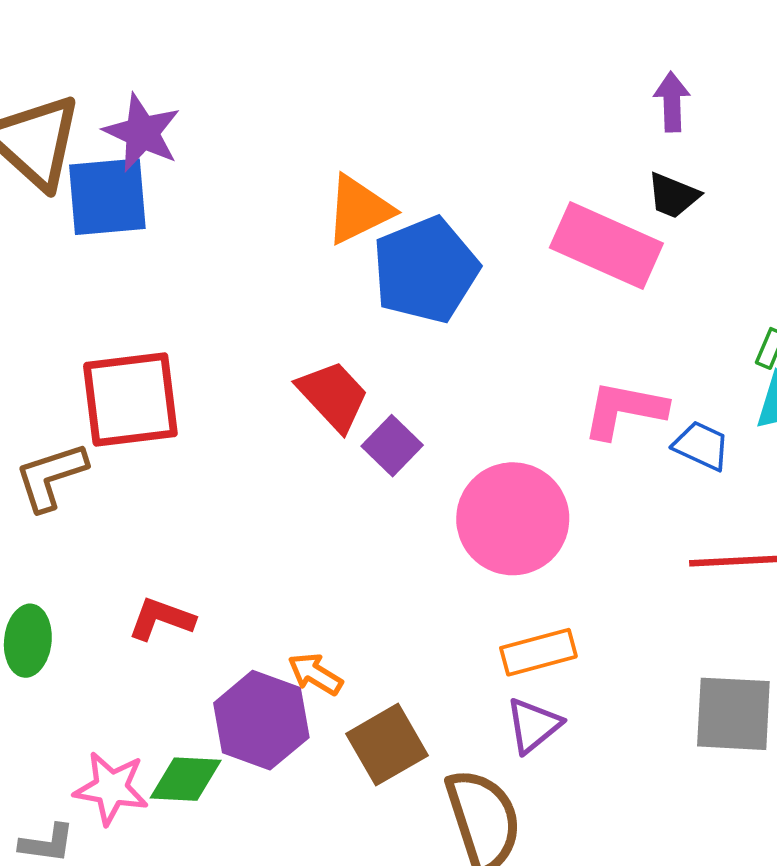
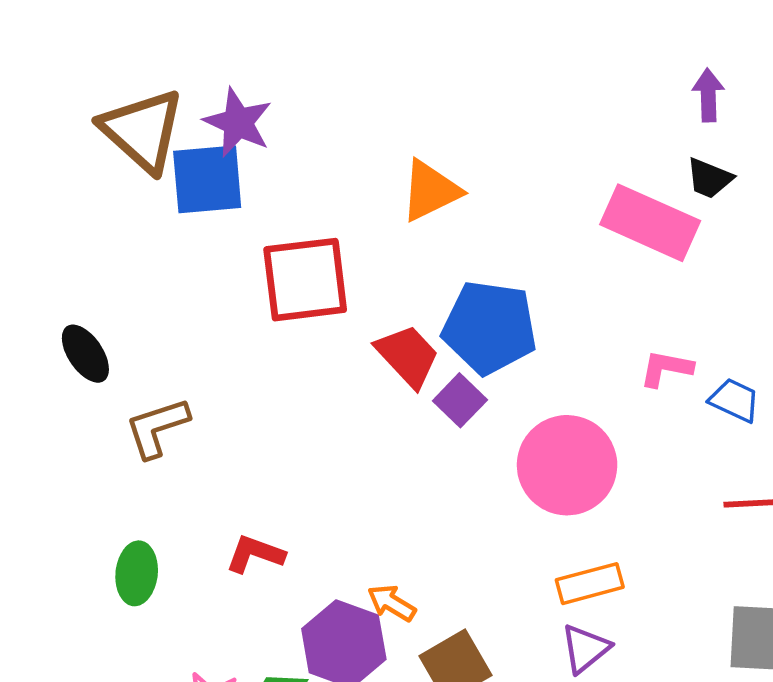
blue pentagon: (426, 270) -> (490, 327), moved, turned 30
red square: (130, 399) -> (305, 280), moved
pink L-shape: (624, 410) -> (666, 368), size x0.7

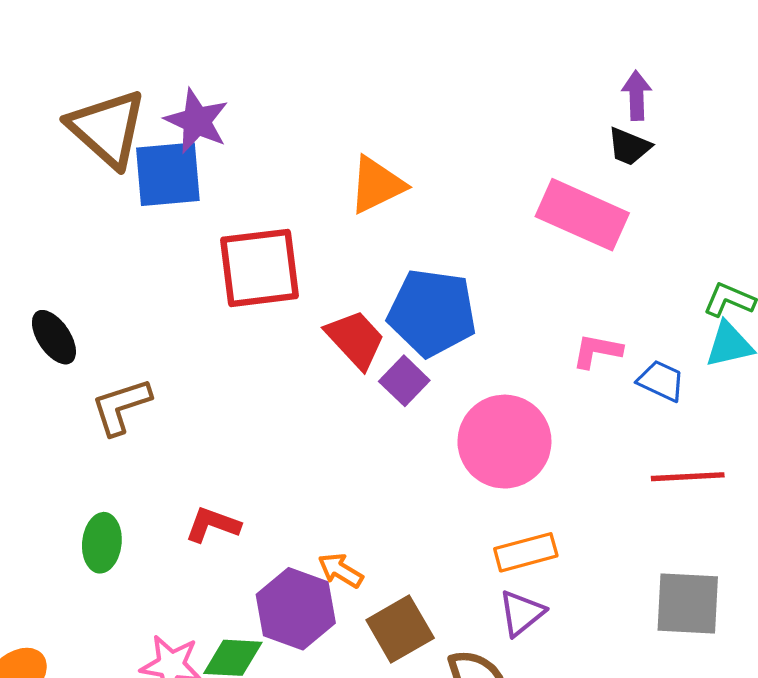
black trapezoid: (709, 178) -> (629, 147), moved

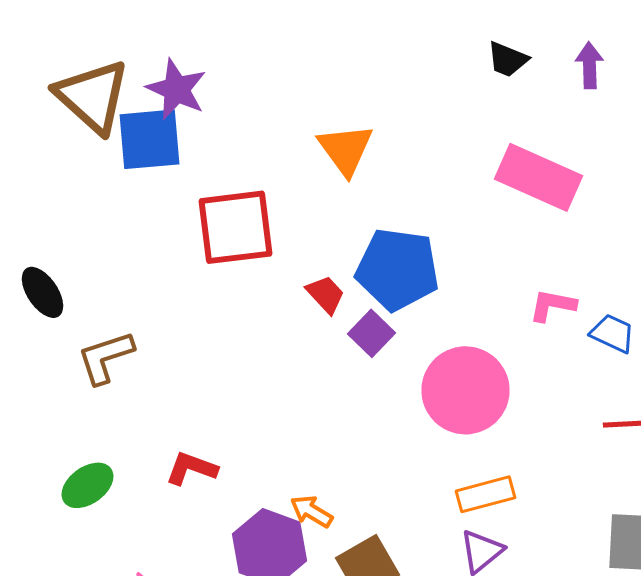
black trapezoid: (629, 147) -> (508, 59), moved
orange triangle: (377, 185) -> (346, 149), turned -40
red trapezoid: (355, 339) -> (326, 294), size x0.7
green ellipse: (102, 543) -> (88, 485), turned 48

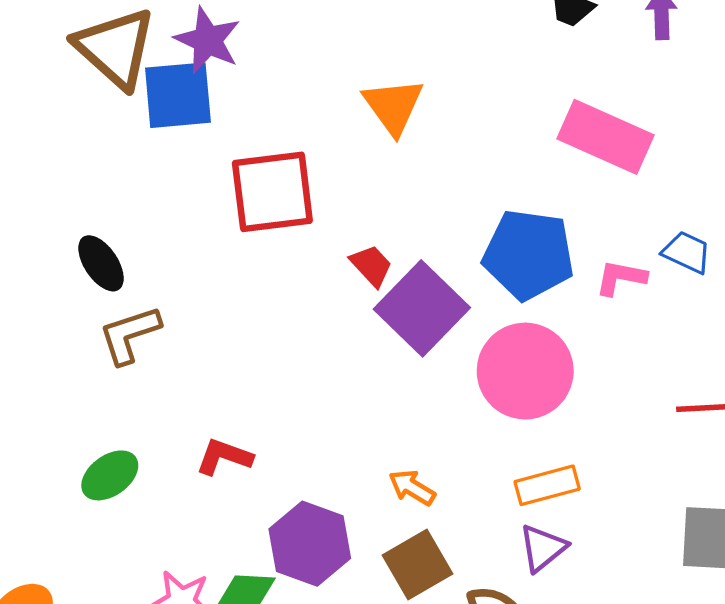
blue pentagon: (398, 269) -> (528, 255), moved
black ellipse: (42, 292) -> (101, 263), moved
purple square: (372, 333) -> (422, 308), size x1.8
blue trapezoid: (612, 333) -> (687, 252), moved
orange arrow: (312, 511) -> (412, 488), moved

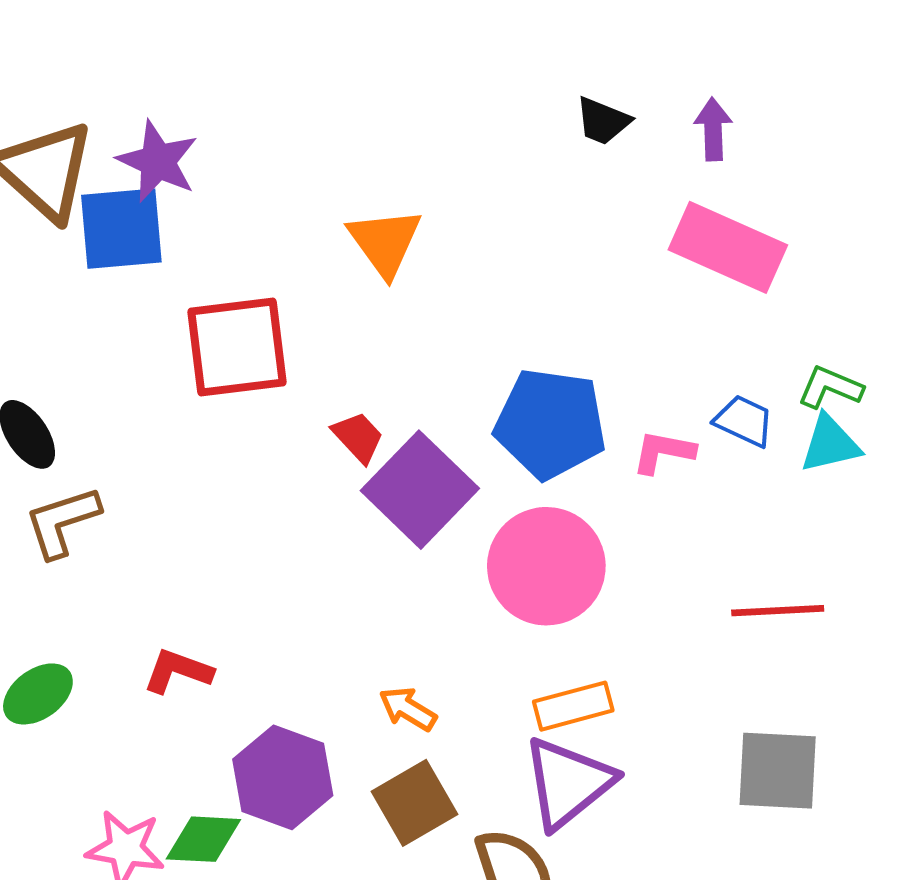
pink rectangle: (605, 137) -> (728, 247), moved
purple triangle: (543, 548) -> (568, 783), size x1.6

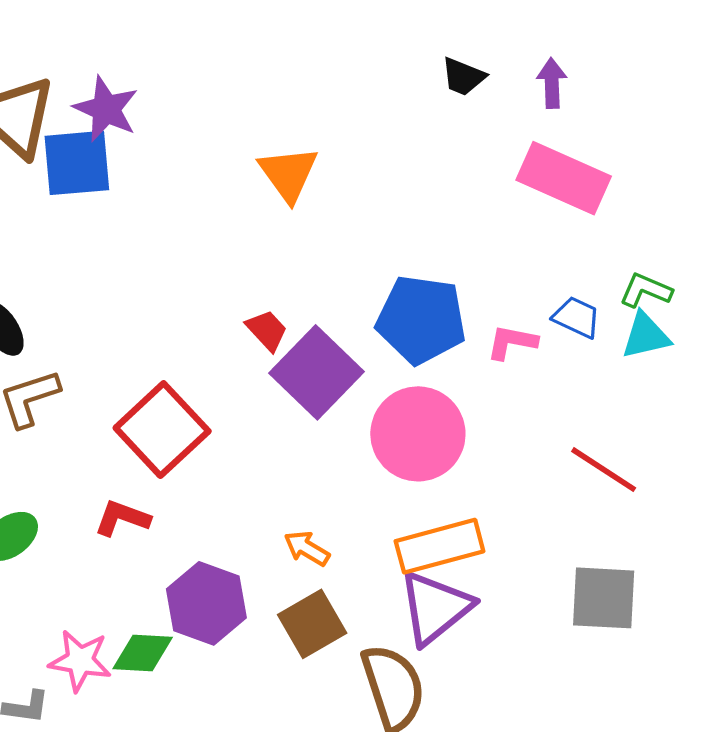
red square: (237, 347) -> (162, 430), moved, turned -36
red line: (778, 611) -> (604, 470), turned 36
orange rectangle: (573, 706) -> (440, 546), size x1.4

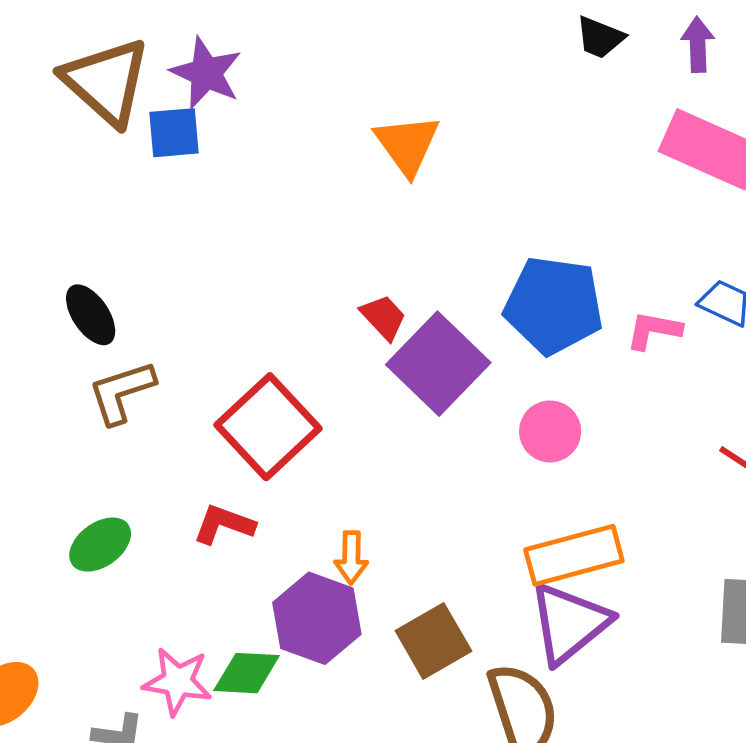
blue square: (77, 163) -> (174, 133), size x0.7
pink circle: (418, 434) -> (550, 431), size x0.6
orange arrow: (307, 548) -> (351, 558), moved, turned -120

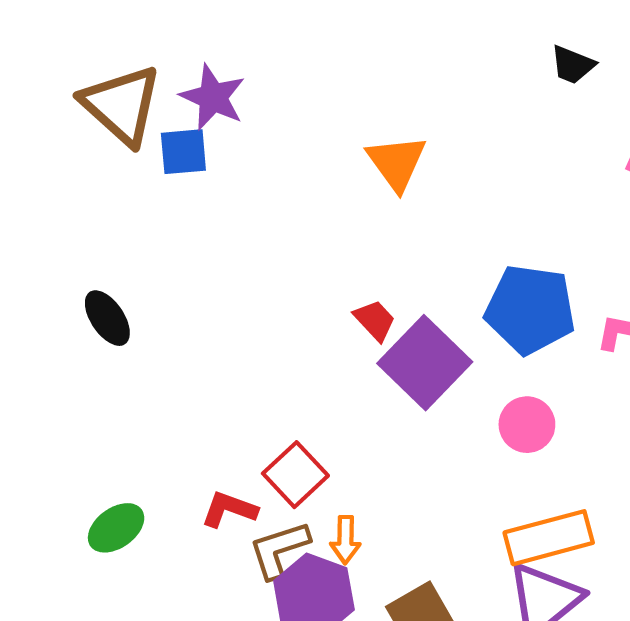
brown L-shape: (122, 392) -> (279, 550), moved
red square: (268, 427) -> (295, 475), moved, size x0.7

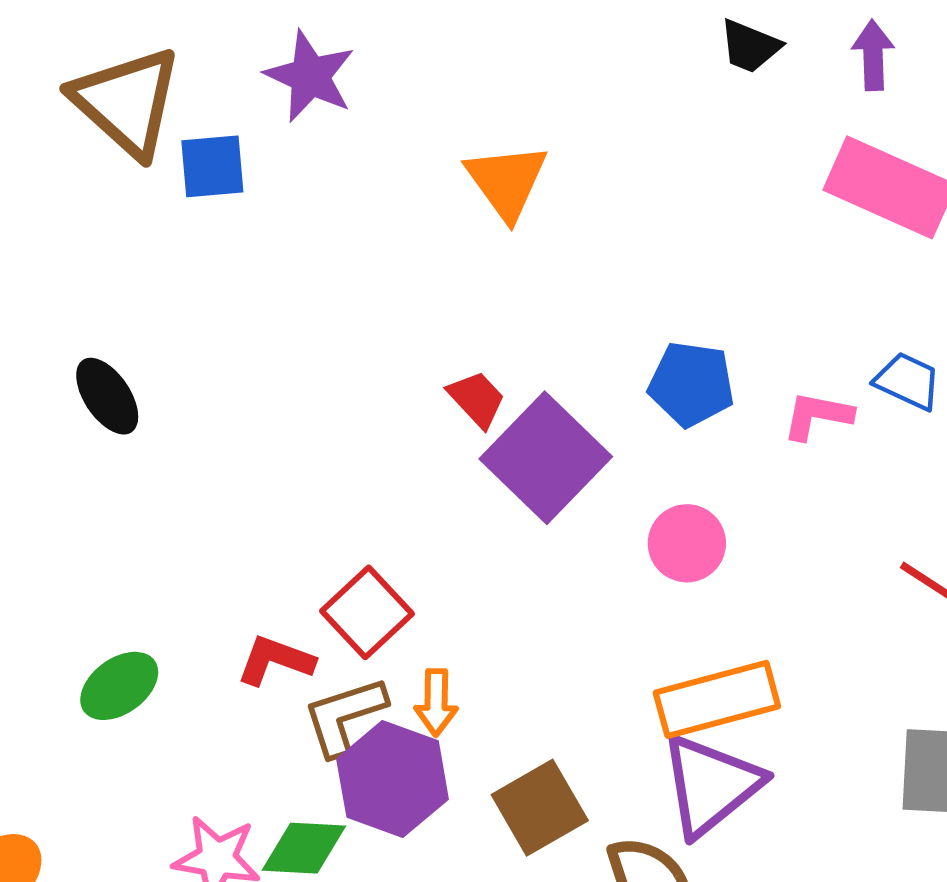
purple star: (213, 97) -> (310, 76), moved
blue pentagon: (530, 309) -> (691, 384), size x0.7

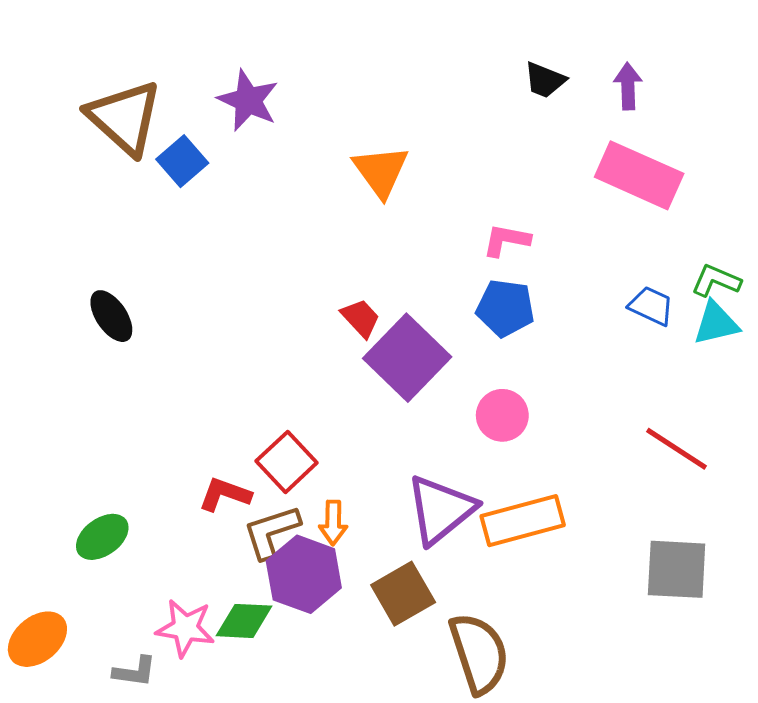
blue square: (212, 166) -> (182, 161), turned -36
pink L-shape: (818, 416) -> (506, 240), moved
green ellipse: (119, 686) -> (102, 537), moved
purple triangle: (711, 785) -> (441, 510), moved

